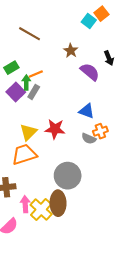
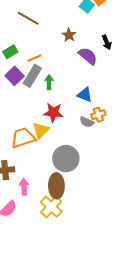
green arrow: (26, 82) -> (49, 82), moved
gray rectangle: (34, 92) -> (32, 76), size x1.5
yellow triangle: (28, 132) -> (41, 130), moved
yellow cross: (41, 210) -> (51, 207), moved

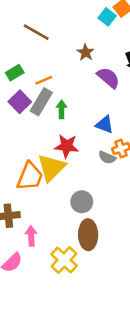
yellow triangle: (41, 130) -> (51, 168), size x1.4
orange trapezoid: (23, 138) -> (30, 176), turned 130
gray circle: (66, 159) -> (82, 202), size x0.7
brown ellipse: (56, 186) -> (88, 235), moved

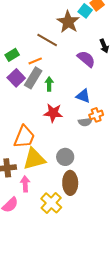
brown line: (36, 32) -> (47, 40), moved
brown star: (86, 52) -> (68, 22), moved, size x1.6
gray semicircle: (107, 157) -> (85, 122), turned -32
yellow triangle: (51, 168) -> (34, 159), moved, turned 30

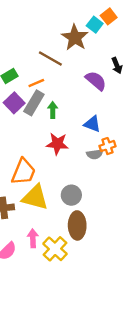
yellow triangle: (34, 159) -> (35, 197), turned 30
pink arrow: (25, 184) -> (33, 238), moved

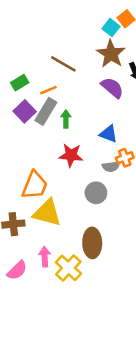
brown star: (75, 37) -> (111, 54), moved
gray circle: (71, 195) -> (96, 193), moved

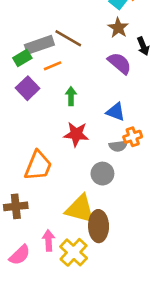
brown star: (111, 54) -> (118, 28), size x0.7
gray rectangle: (46, 111) -> (39, 45), moved, turned 40
yellow triangle: (47, 213) -> (80, 209), moved

